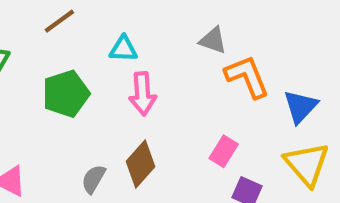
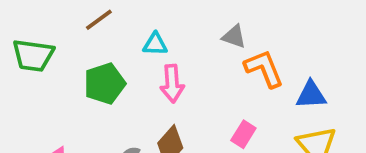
blue triangle: (300, 106) -> (311, 95), turned 44

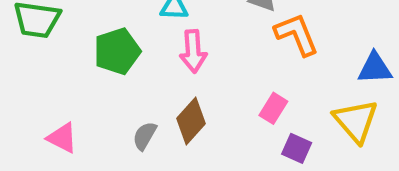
blue triangle: (311, 95) -> (375, 68), moved

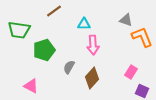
green pentagon: (117, 51) -> (44, 50), moved
gray semicircle: (145, 136) -> (69, 67), moved

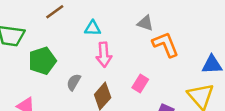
pink rectangle: (131, 72) -> (140, 83), moved

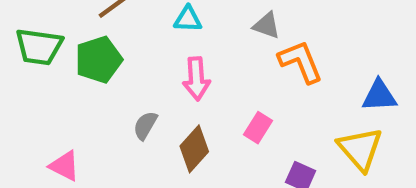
cyan triangle: (93, 28) -> (188, 19), moved
green pentagon: (42, 61) -> (99, 60), moved

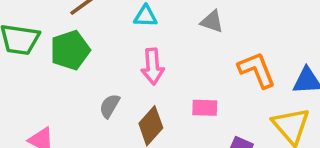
orange L-shape: (301, 62) -> (257, 70), moved
pink rectangle: (258, 128) -> (205, 108), turned 60

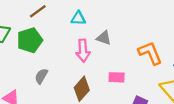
gray triangle: (212, 22) -> (104, 38), moved
gray semicircle: (110, 106) -> (41, 76), moved

